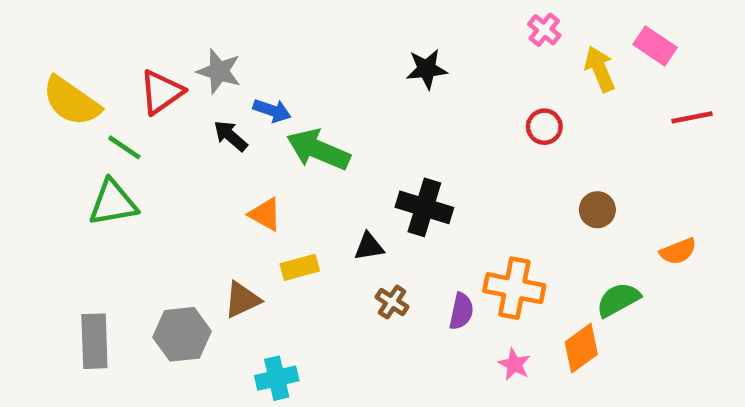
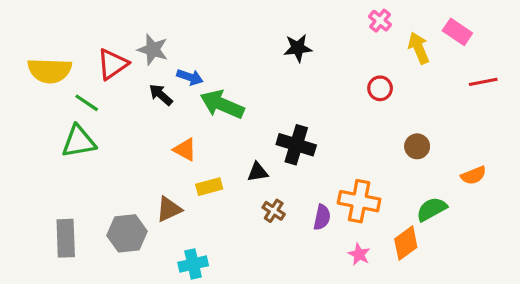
yellow semicircle: (71, 101) -> (50, 71), turned -33

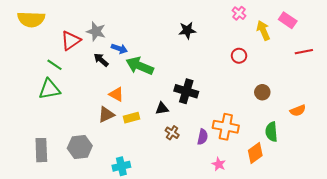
yellow semicircle: (50, 71) -> (31, 19), moved
brown triangle: (169, 209) -> (106, 115), moved
green semicircle: (432, 209) -> (271, 132), turned -66
pink star: (359, 254) -> (219, 164), moved

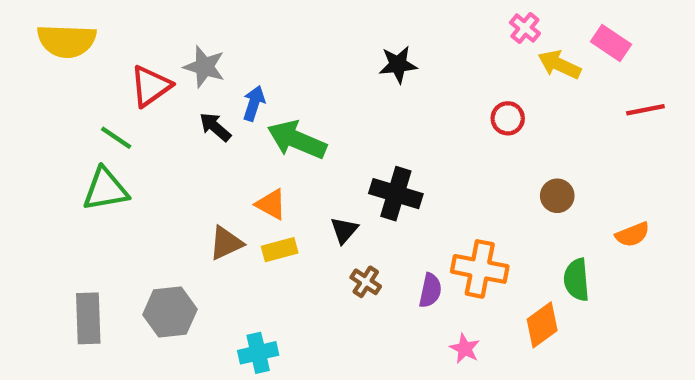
pink cross: (239, 13) -> (525, 28), moved
yellow arrow: (263, 30) -> (559, 65), turned -42
blue arrow: (119, 49) -> (254, 103), turned -91
orange triangle: (116, 94) -> (271, 204), moved
black triangle: (162, 108) -> (344, 230), turned -40

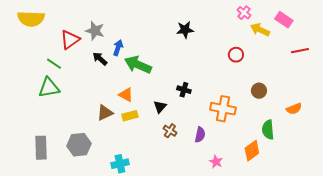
black cross: (396, 194) -> (184, 90), size x0.6
orange cross: (480, 269) -> (223, 109), moved

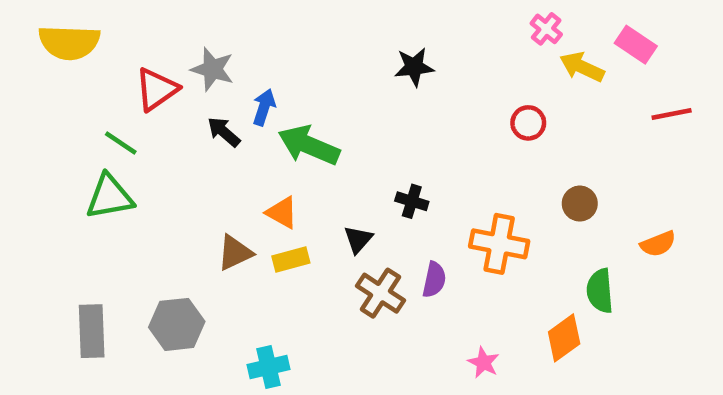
brown cross: (170, 131) -> (380, 293), size x1.5
purple semicircle: (200, 135) -> (434, 280), moved

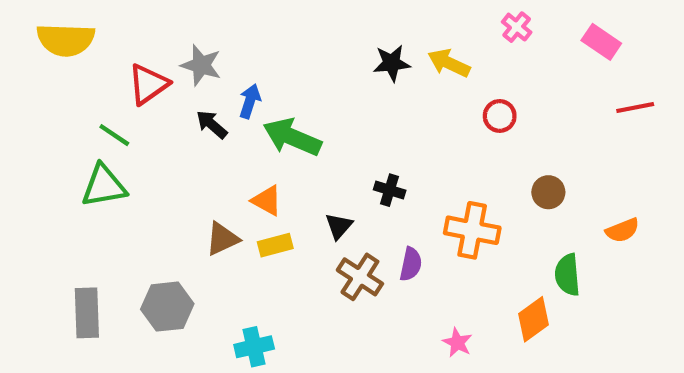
yellow arrow: (582, 67) -> (449, 63), moved

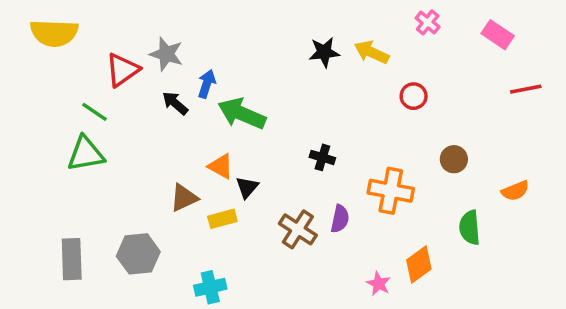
black triangle: (339, 226) -> (247, 187), moved
yellow rectangle: (275, 245) -> (222, 219), moved
orange diamond: (534, 319) -> (419, 264), moved

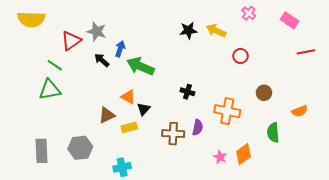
brown cross: (298, 229) -> (173, 134), turned -30
pink star: (378, 284) -> (220, 157), moved

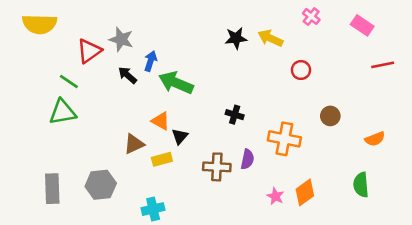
green semicircle: (273, 133) -> (361, 185), moved

